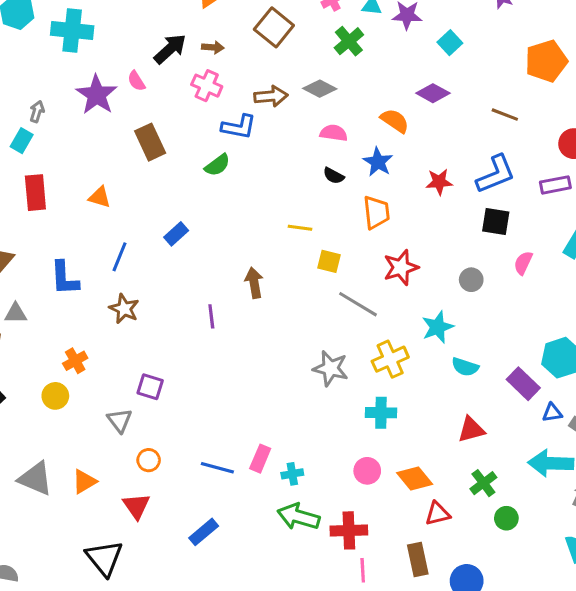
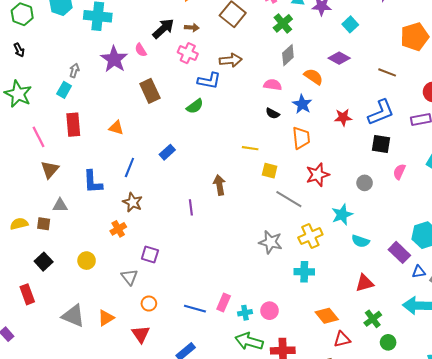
gray diamond: (320, 89) -> (288, 55), moved, turned -70
orange cross: (75, 361) -> (118, 229), moved
pink circle: (367, 471) -> (270, 311), moved

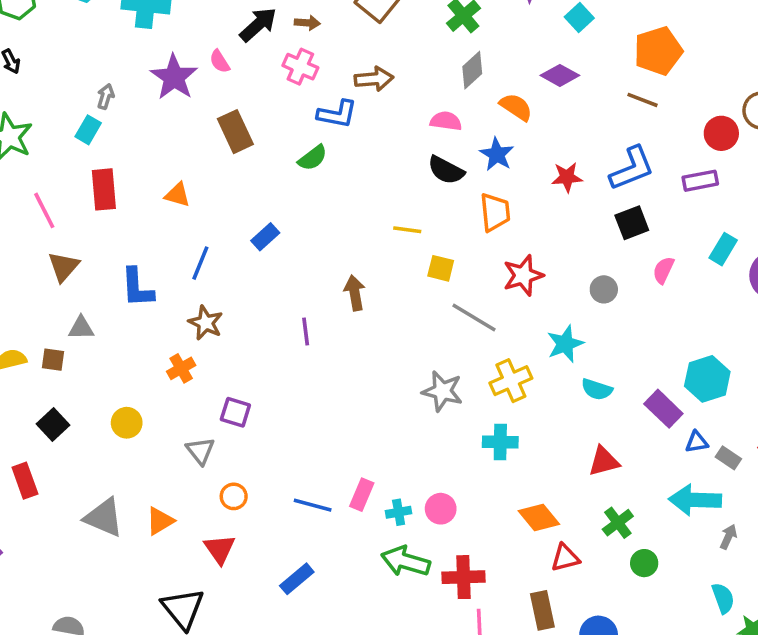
orange pentagon: (415, 37) -> (658, 51), moved
black semicircle: (273, 113) -> (446, 170), size x1.5
black square: (381, 144) -> (632, 223), turned -30

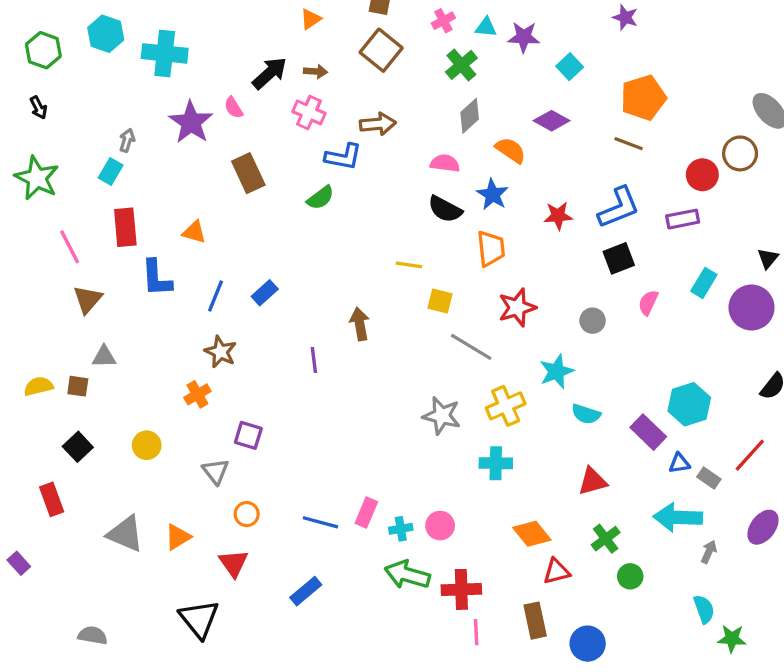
blue rectangle: (265, 237) -> (265, 293), moved
blue L-shape: (137, 288) -> (157, 278), moved

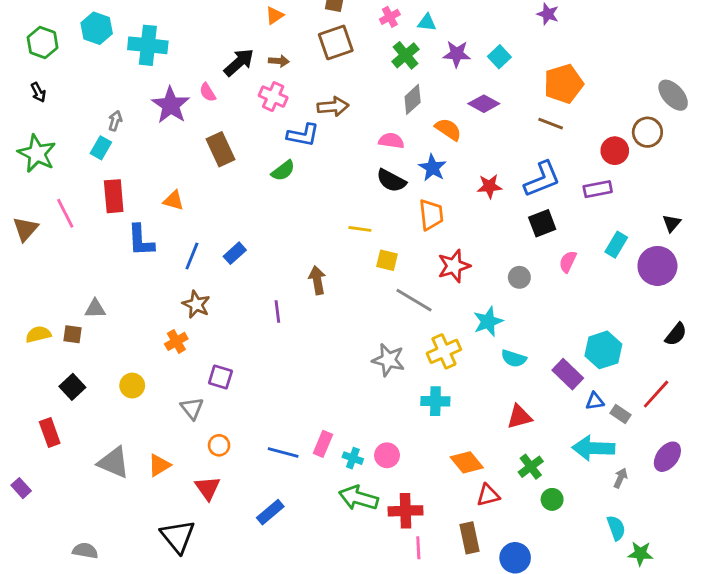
purple star: (524, 37) -> (457, 54), moved
brown square: (381, 50) -> (336, 42), turned 32
brown triangle: (88, 299) -> (25, 229), moved
cyan cross: (401, 529) -> (353, 458), turned 30

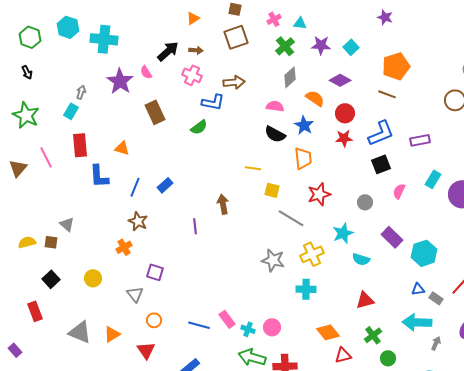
red circle: (615, 151) -> (345, 113), moved
gray triangle: (95, 309) -> (67, 224), turned 42
purple rectangle: (568, 374) -> (392, 237), moved
pink rectangle: (323, 444) -> (227, 319), turned -60

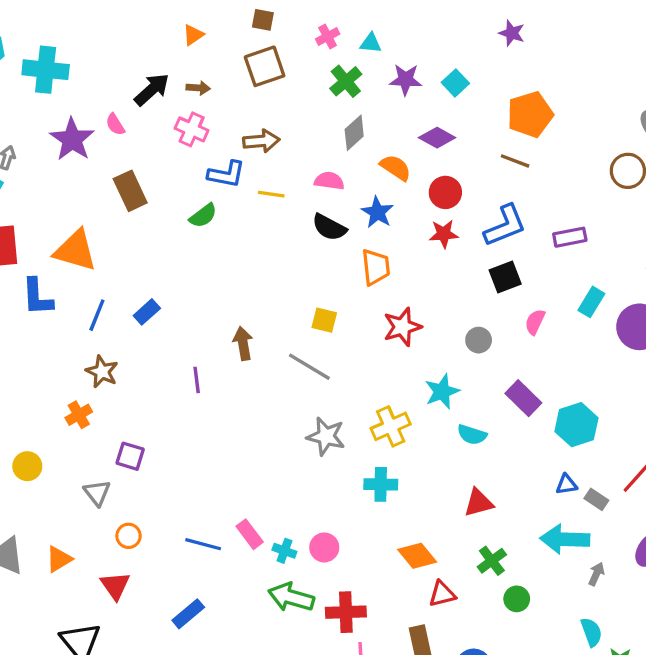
orange triangle: (122, 148) -> (75, 251), size x1.8
yellow line: (253, 168) -> (271, 194), moved
gray line: (291, 218) -> (309, 367), moved

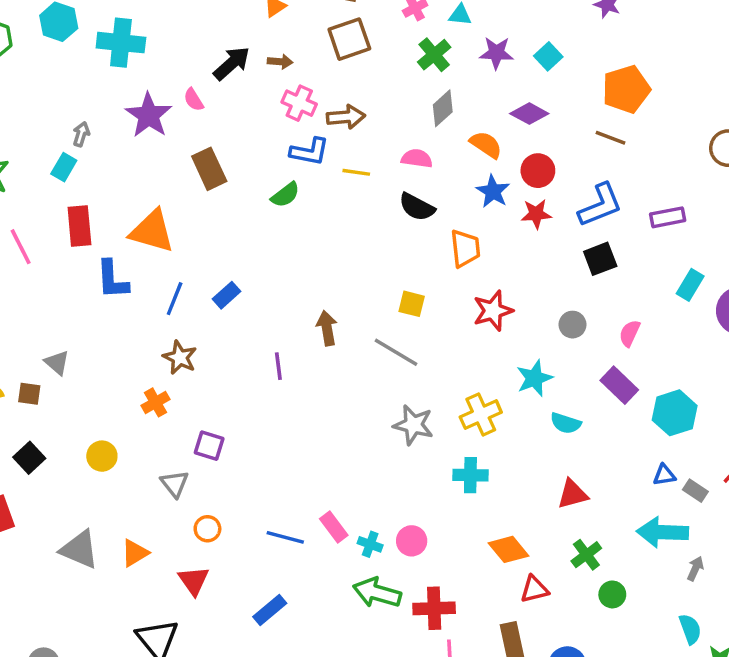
pink cross: (192, 129) -> (299, 103), moved
blue star: (377, 212) -> (493, 191), moved
pink semicircle: (535, 322) -> (630, 333), moved

